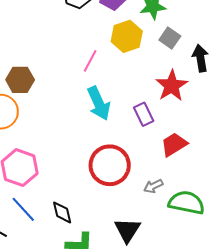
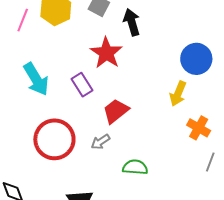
pink line: (90, 61) -> (23, 20), moved
gray arrow: (153, 186) -> (100, 142), moved
green semicircle: (186, 203) -> (135, 167), size x0.7

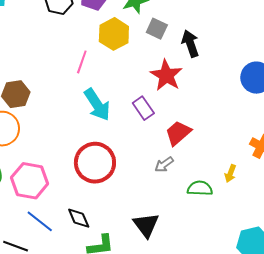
pink line: (23, 20) -> (82, 62), moved
yellow arrow: (178, 94) -> (230, 173), moved, size x0.7
red circle: (54, 139) -> (95, 163), moved

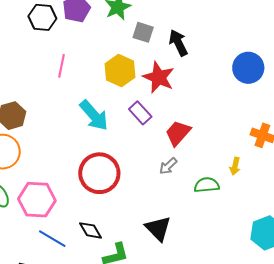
yellow hexagon: (114, 34) -> (120, 71), moved
pink line: (82, 62) -> (62, 66), moved

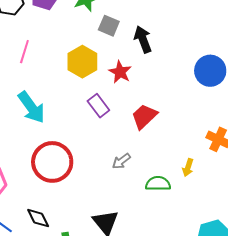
red star: (159, 77) -> (120, 72), size x0.7
cyan arrow: (94, 115) -> (31, 107), moved
red trapezoid: (178, 133) -> (144, 116), moved

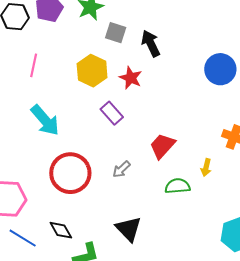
red trapezoid: (144, 116) -> (162, 146), moved
gray arrow: (121, 161) -> (121, 169), moved

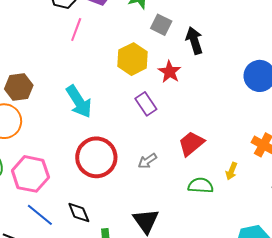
pink line: (34, 65) -> (76, 30), moved

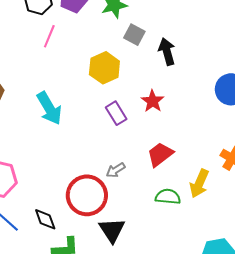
red star: (170, 72) -> (153, 101), moved
red circle: (96, 157) -> (87, 195), moved
yellow arrow: (231, 171) -> (199, 184), size x1.6

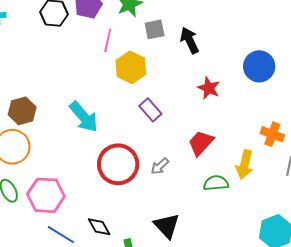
gray square: (134, 35) -> (155, 29), turned -30
pink line: (49, 36) -> (108, 40), moved
red star: (153, 101) -> (209, 88), moved
red circle: (87, 195) -> (118, 164), moved

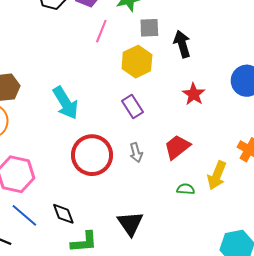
yellow hexagon: (131, 67) -> (137, 62), moved
gray arrow: (160, 166) -> (136, 153), moved, turned -72
green semicircle: (216, 183) -> (186, 189), size x0.7

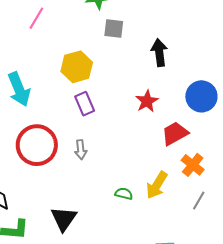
pink line: (101, 31) -> (36, 18), moved
black arrow: (182, 44) -> (159, 53), moved
yellow hexagon: (137, 62) -> (77, 67), moved
red trapezoid: (177, 147) -> (175, 133), moved

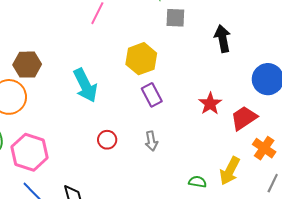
red star: (147, 101) -> (210, 104), moved
red circle: (37, 145) -> (107, 140), size x0.5

